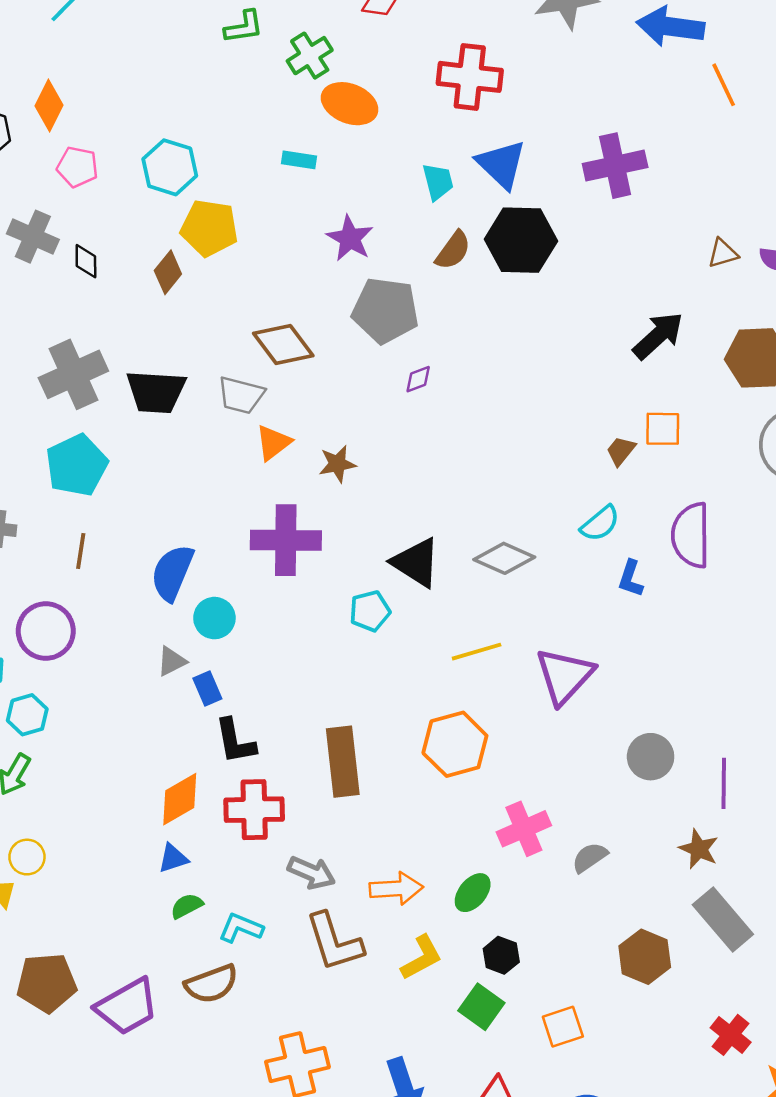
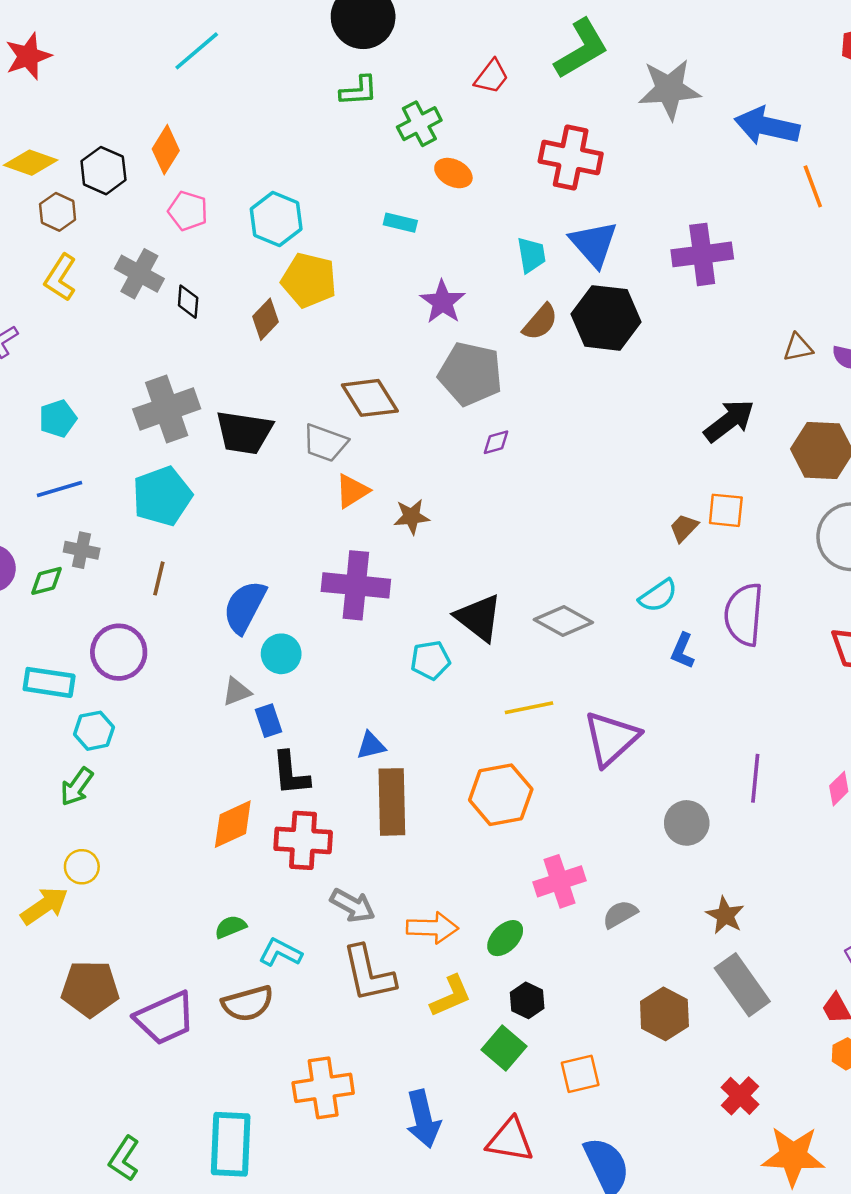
orange ellipse: (350, 104) -> (453, 173), size x0.7
purple line: (724, 783) -> (755, 778), moved
blue triangle: (173, 858) -> (371, 746), moved

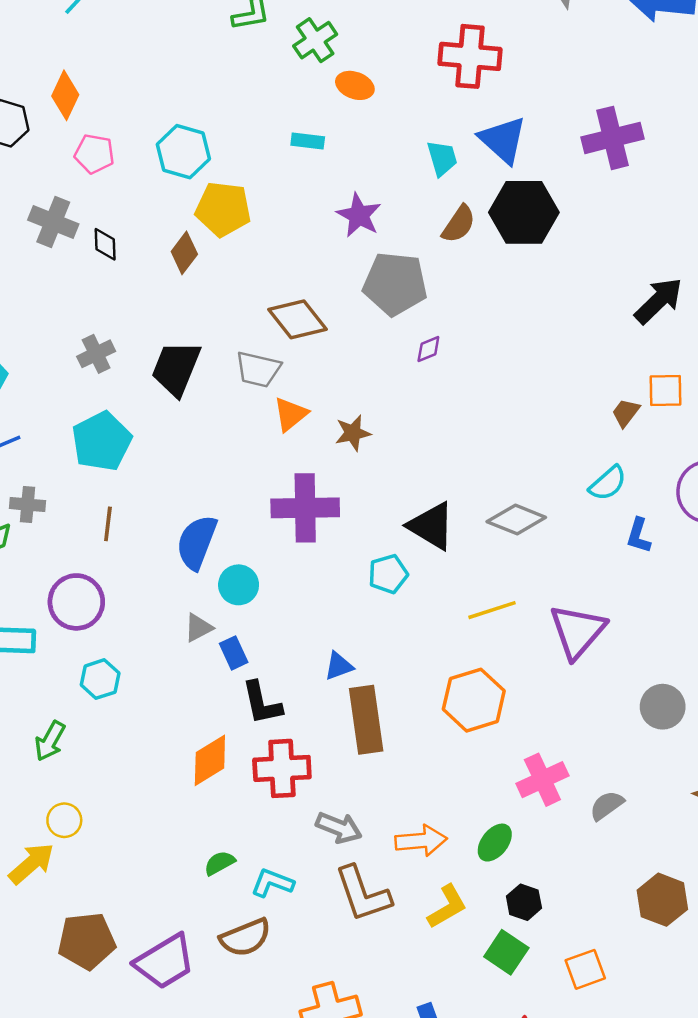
gray cross: (167, 409) -> (96, 354), size x0.6
black trapezoid: (244, 432) -> (176, 368), turned 110
cyan hexagon: (94, 731) -> (100, 679), moved

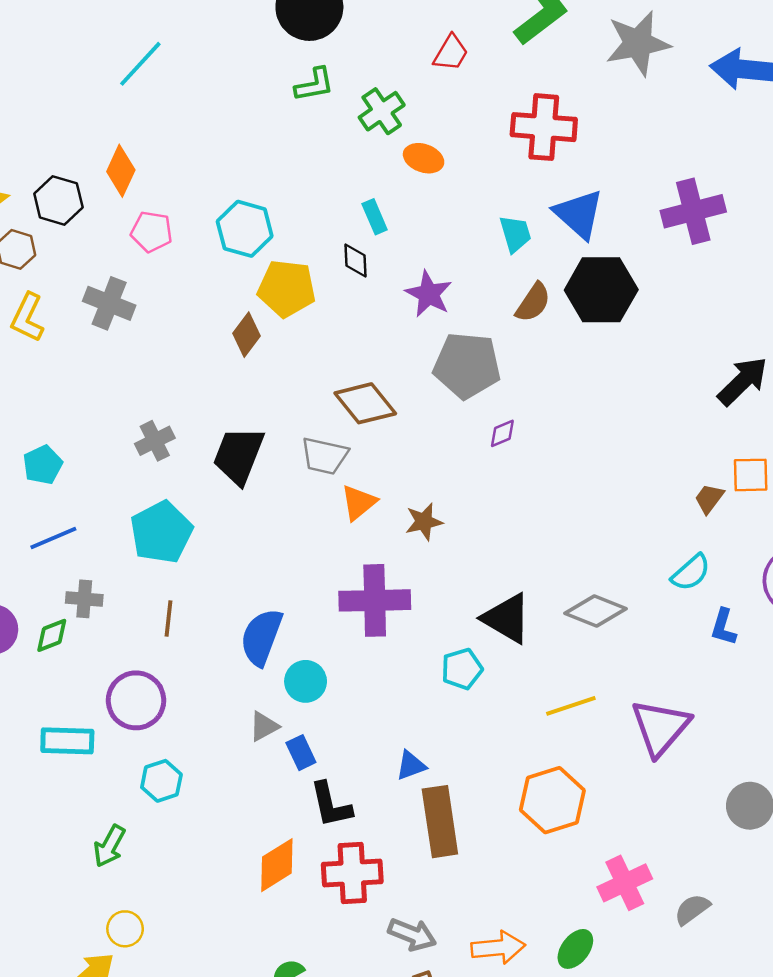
cyan rectangle: (308, 141) -> (375, 217), turned 60
black diamond: (105, 244) -> (356, 261), moved

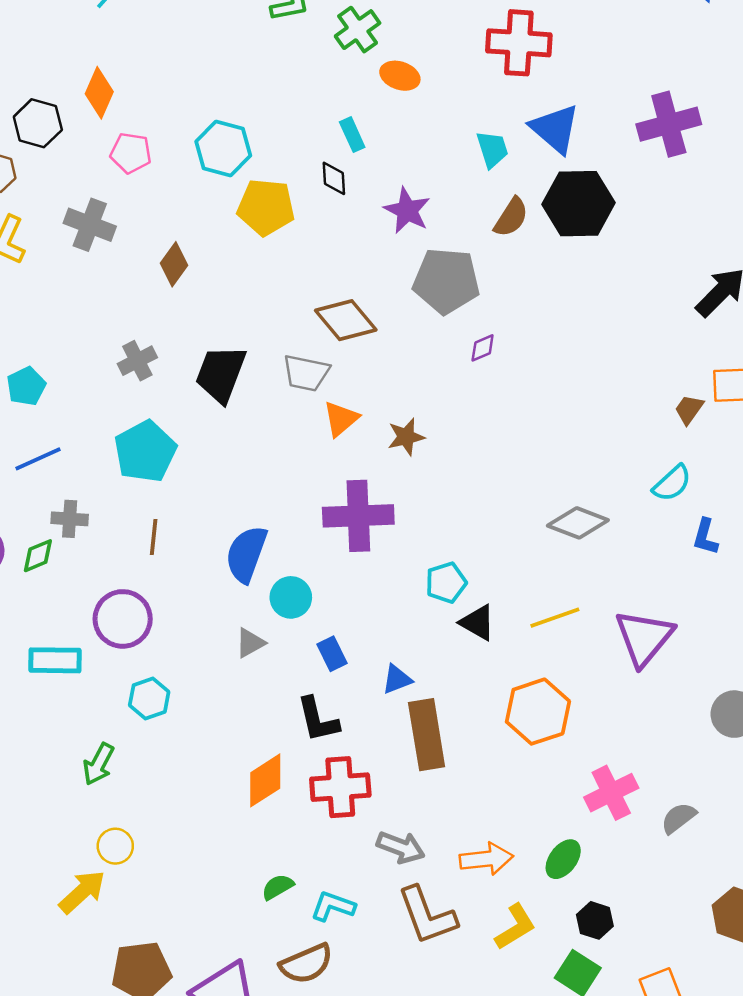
brown diamond: (246, 335) -> (174, 264), moved
black triangle: (507, 618) -> (478, 622), moved, size x0.7
blue rectangle: (301, 753) -> (332, 654), moved

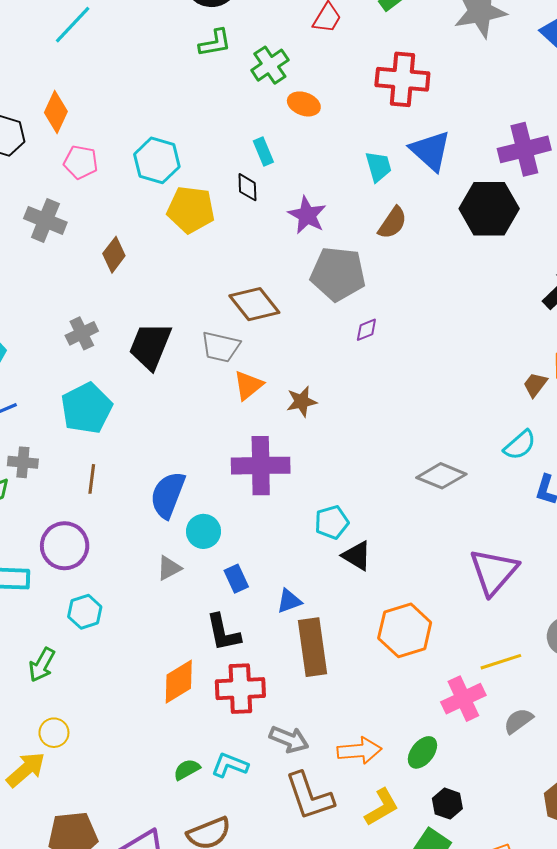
black hexagon: (578, 204) -> (489, 209), moved
yellow line: (555, 618) -> (501, 662), moved
cyan L-shape: (333, 906) -> (230, 765), moved

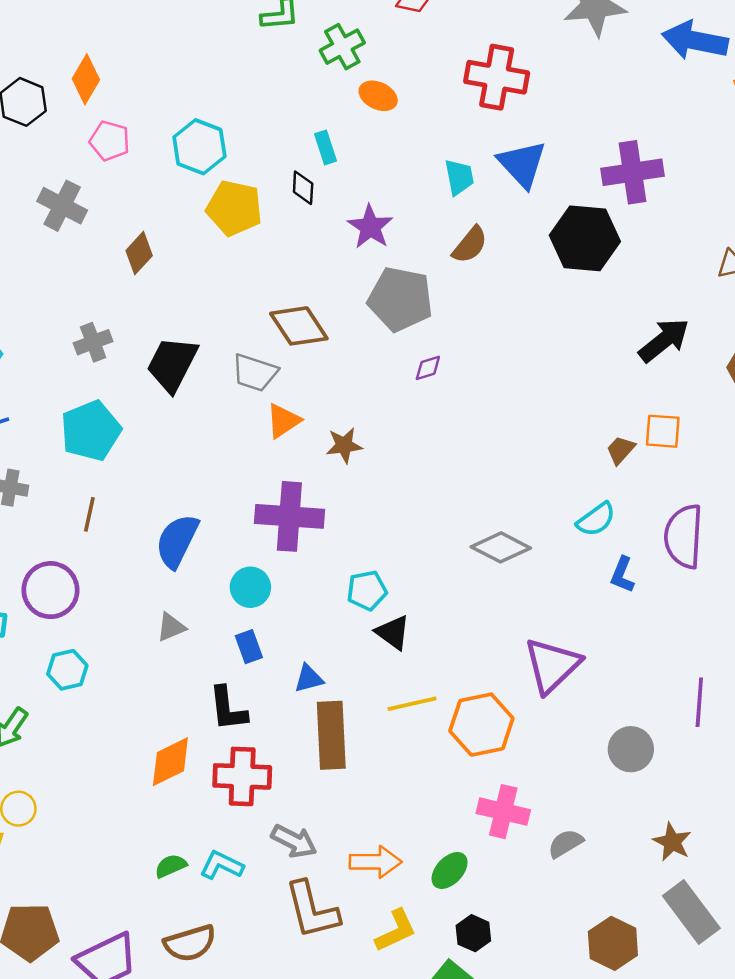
cyan circle: (203, 531) -> (250, 587), moved
orange hexagon: (405, 630) -> (481, 725), moved
yellow line: (501, 662) -> (412, 704), moved
pink cross: (463, 699) -> (503, 812), turned 33

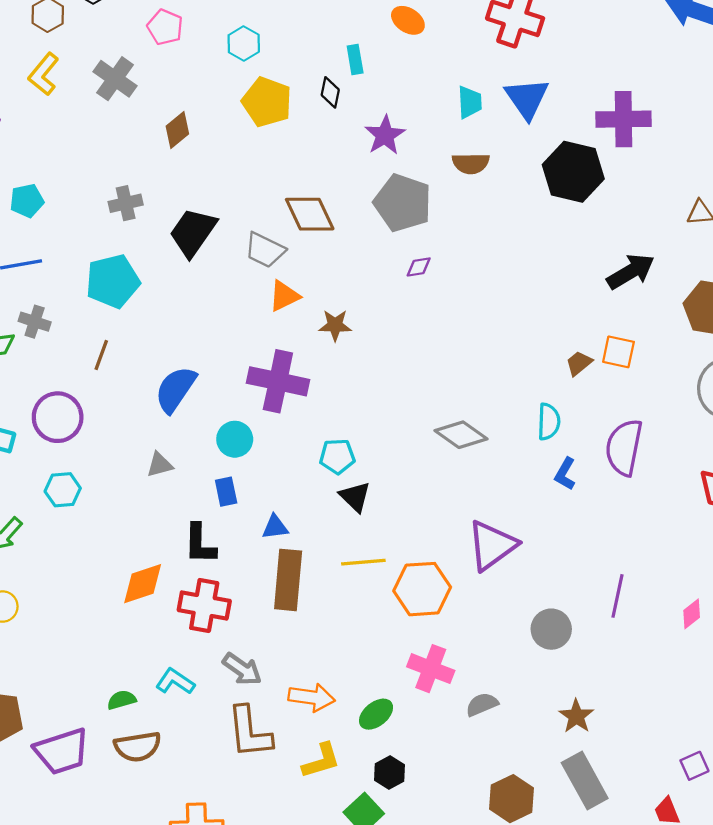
cyan hexagon: (199, 147) -> (244, 43), size x0.7
brown semicircle: (470, 245) -> (471, 163), turned 42
cyan semicircle: (596, 519) -> (549, 422), turned -60
green semicircle: (171, 866) -> (122, 700), moved

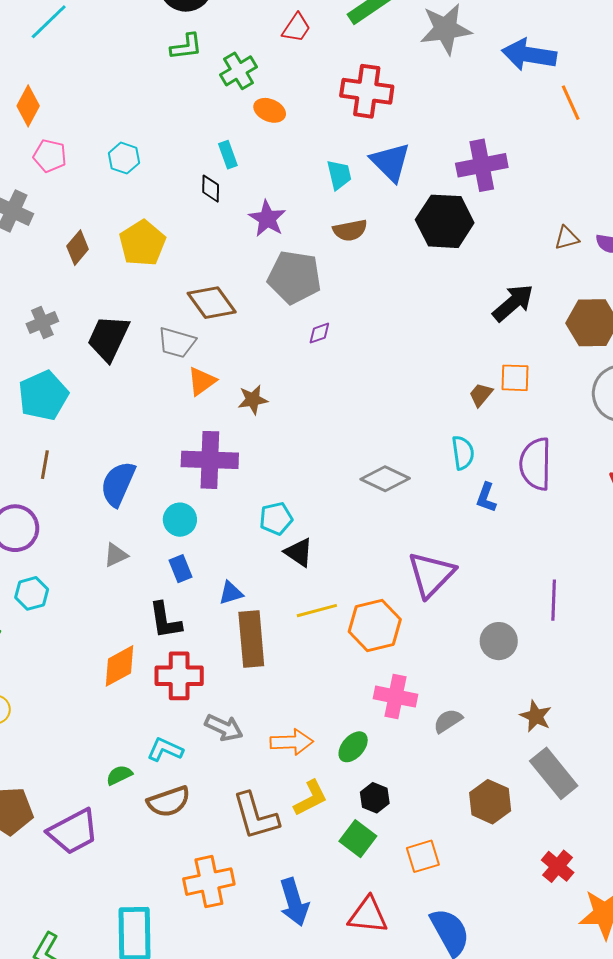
yellow pentagon: (267, 102) -> (142, 243), moved, turned 30
brown L-shape: (249, 732) -> (256, 816), moved
brown semicircle: (138, 747) -> (169, 802), moved

